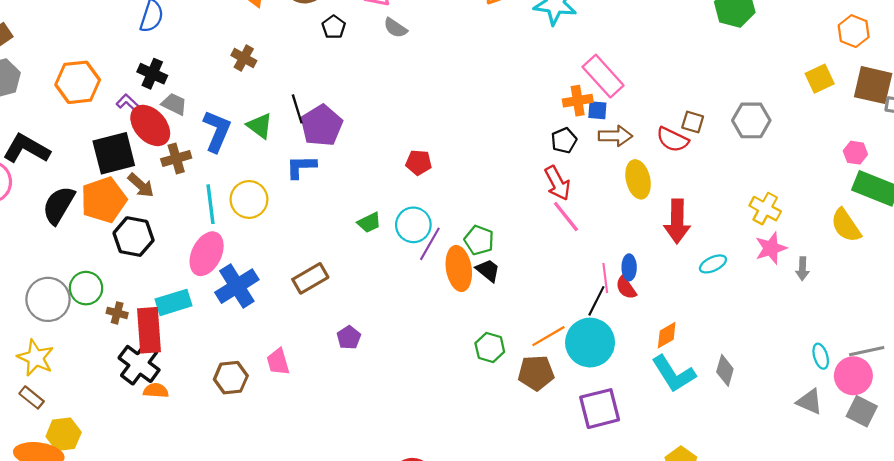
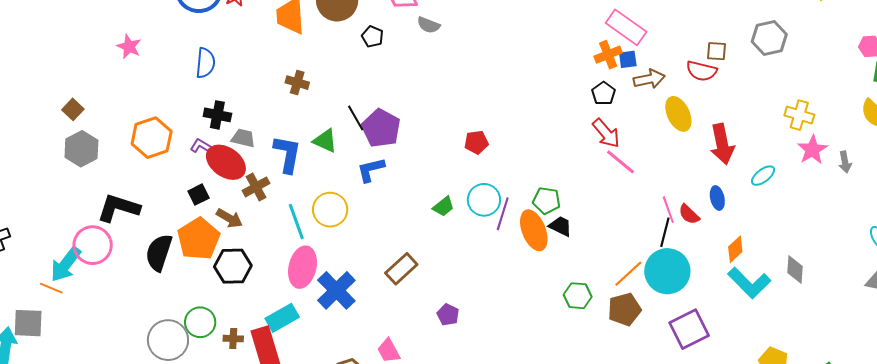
black square: (114, 153) -> (198, 195), size x0.5
blue ellipse: (629, 267) -> (717, 198), moved

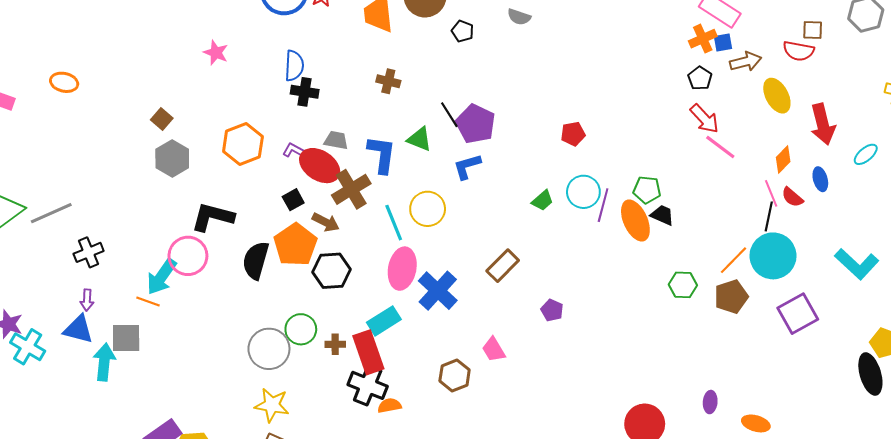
black cross: (217, 115) -> (305, 92), moved
brown cross: (256, 187) -> (351, 189), size x1.4
orange diamond: (735, 249) -> (783, 159), moved

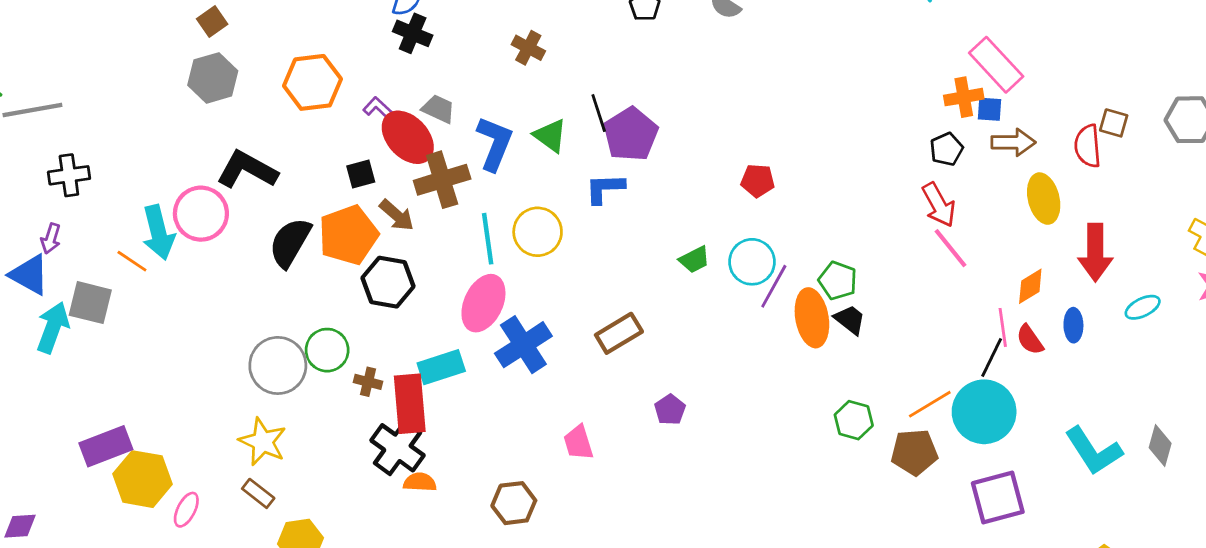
red semicircle: (799, 51) -> (1088, 146), turned 60
cyan arrow: (161, 277) -> (158, 232), turned -63
brown hexagon: (455, 375) -> (514, 503), moved

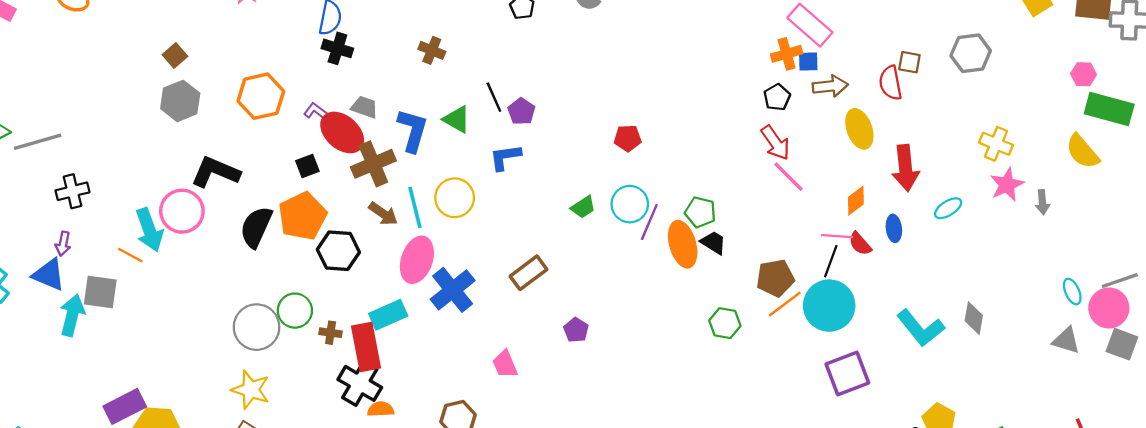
purple pentagon: (631, 134) -> (521, 111), size x0.6
brown arrow: (397, 215) -> (383, 214), moved
pink line: (1003, 327) -> (837, 236), turned -72
brown pentagon: (914, 452) -> (775, 278), moved

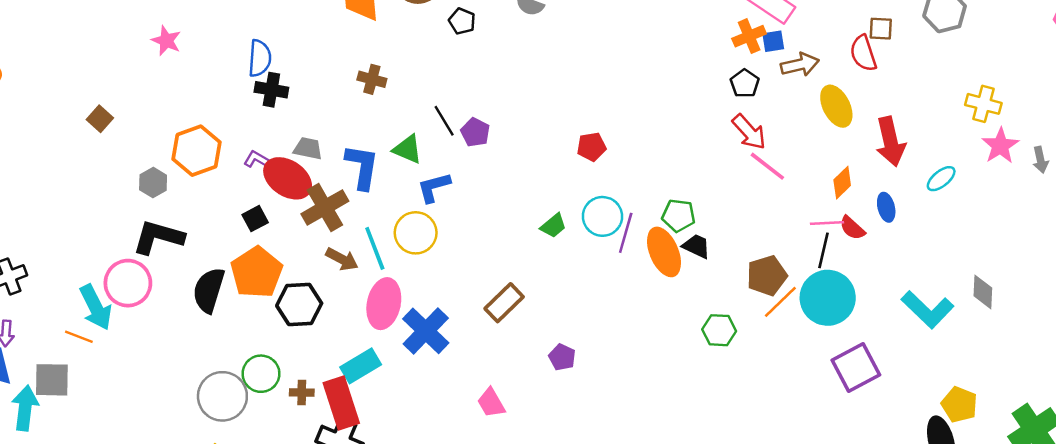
gray hexagon: (180, 101) -> (153, 183), moved, size x0.7
blue L-shape: (505, 157) -> (434, 187), moved

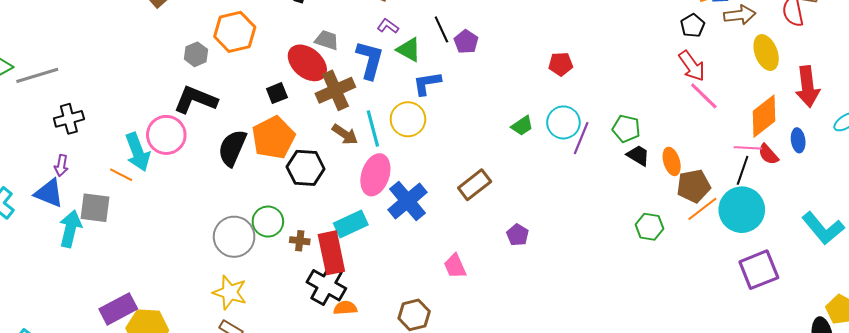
purple L-shape: (257, 159) -> (388, 26), moved
orange diamond: (842, 183) -> (764, 116), size x1.6
orange ellipse: (664, 252) -> (672, 161), moved, size x0.7

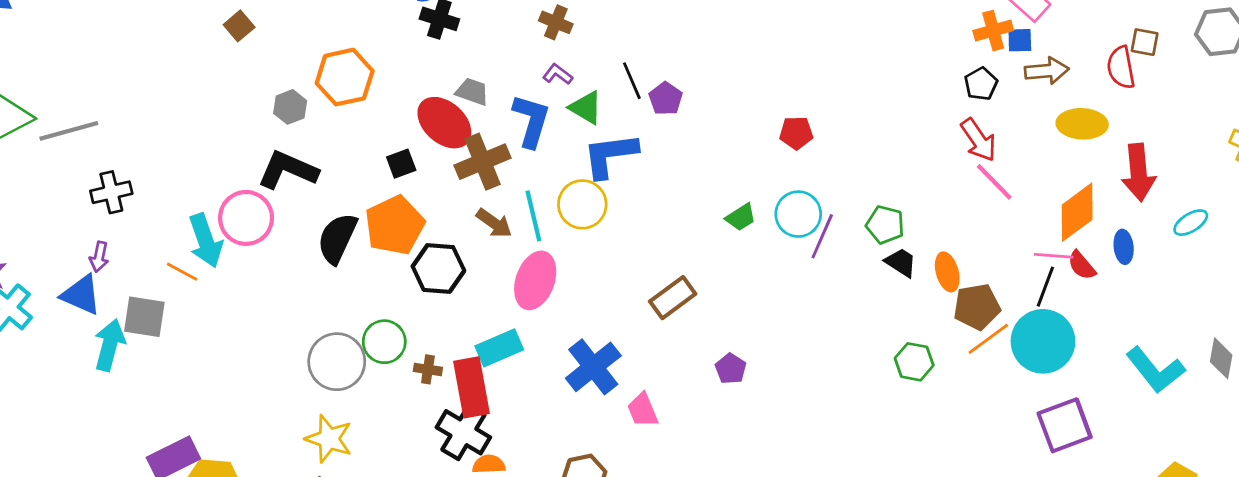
yellow ellipse: (766, 53) -> (1082, 124), turned -68
blue L-shape: (427, 83) -> (610, 155), size x1.4
blue cross: (408, 201) -> (593, 367), moved

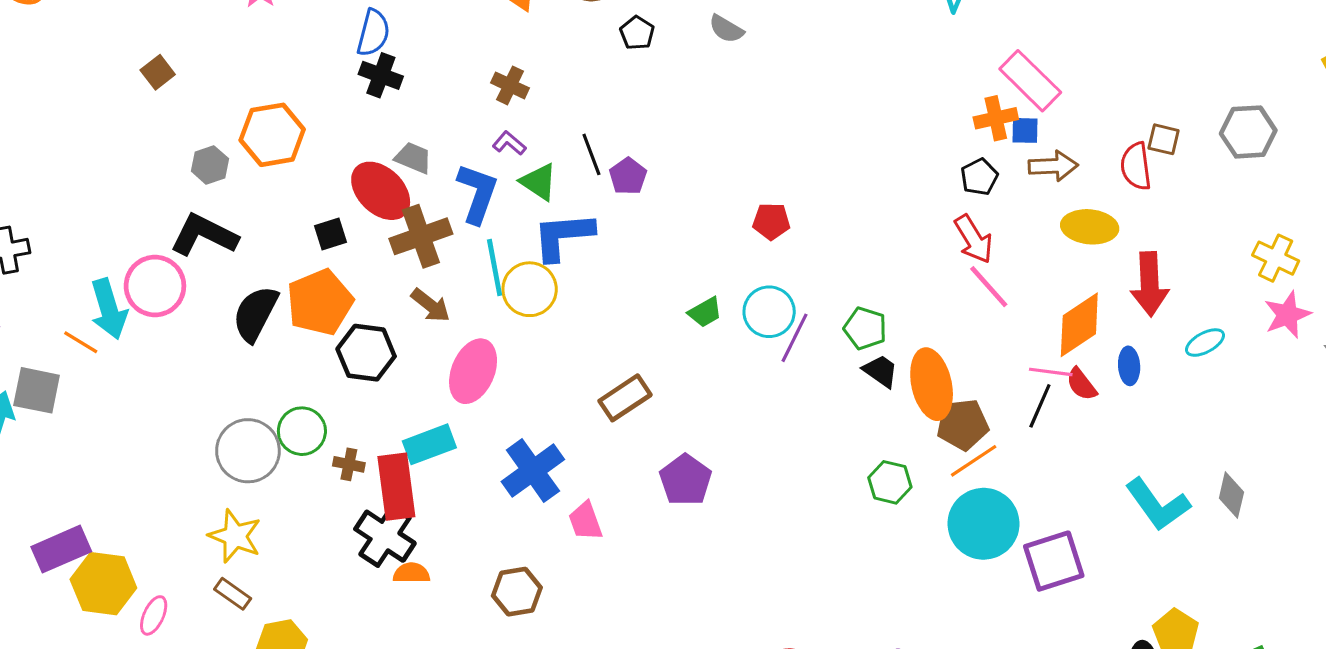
cyan line: (533, 216) -> (495, 267), moved
orange ellipse: (947, 272) -> (932, 384), size x1.6
cyan circle: (1043, 341) -> (983, 524), moved
purple pentagon: (731, 369) -> (686, 480), size x1.5

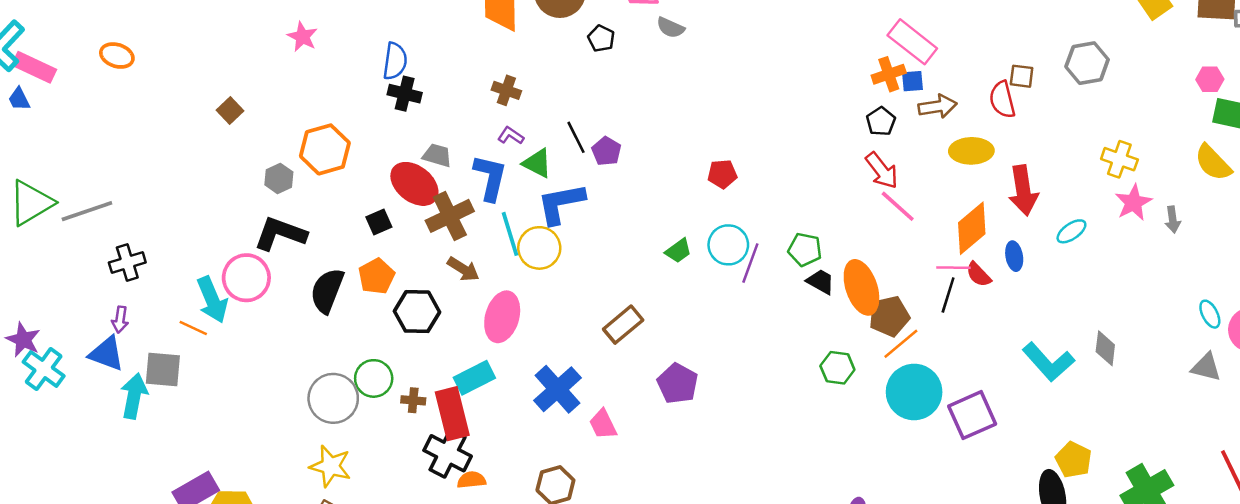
orange pentagon: (320, 302) -> (377, 276), size x0.7

